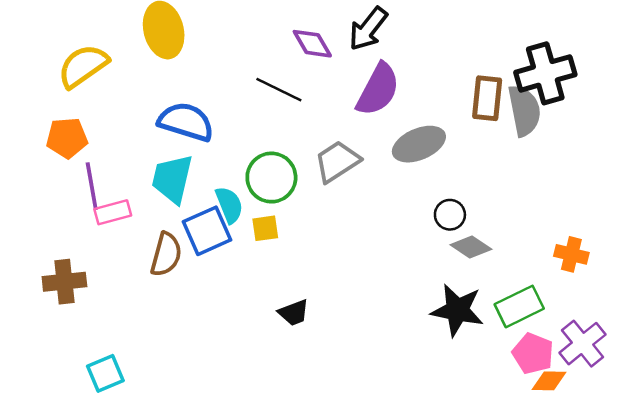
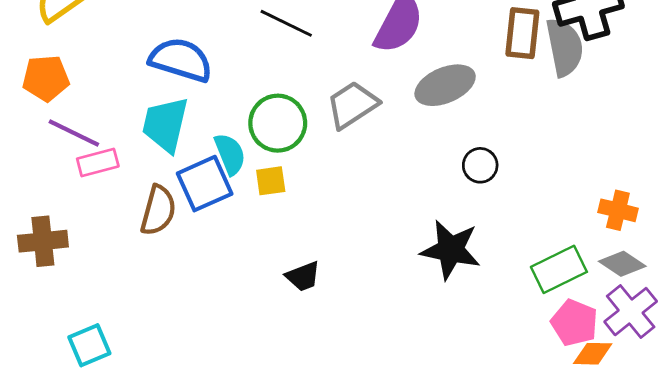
purple line: (92, 186) -> (74, 133), turned -54
gray diamond: (471, 247) -> (622, 264), moved
black star: (457, 310) -> (451, 250), moved

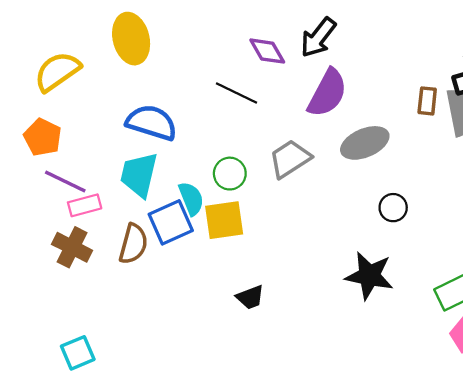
brown rectangle: (522, 33) -> (427, 101), size x0.7
orange pentagon: (46, 78) -> (43, 137), turned 30
green circle: (278, 123) -> (230, 174), size x0.7
yellow square: (271, 181) -> (224, 220), size x1.6
brown cross: (43, 241) -> (72, 247), moved, turned 33

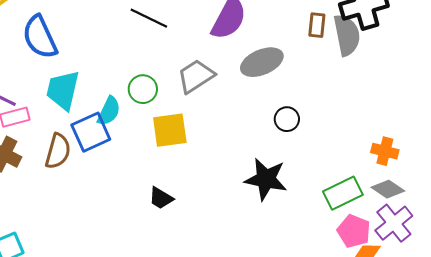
blue semicircle: (151, 123) -> (40, 37), moved, turned -132
cyan semicircle: (191, 199) -> (109, 111), turned 48
yellow square: (224, 220) -> (170, 130), moved
black trapezoid: (250, 297) -> (161, 198), turned 52

